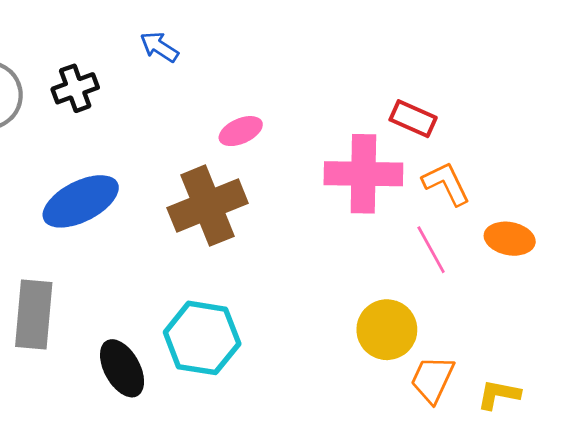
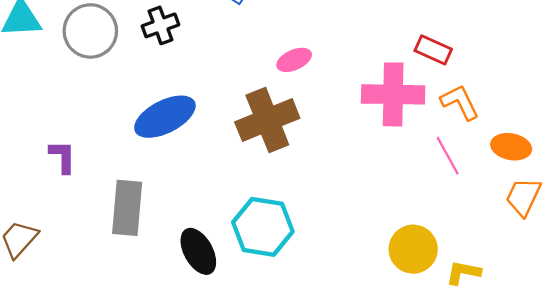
yellow circle: (387, 330) -> (413, 249), moved
orange trapezoid: (432, 379) -> (523, 197), moved
yellow L-shape: (499, 395) -> (463, 273), moved

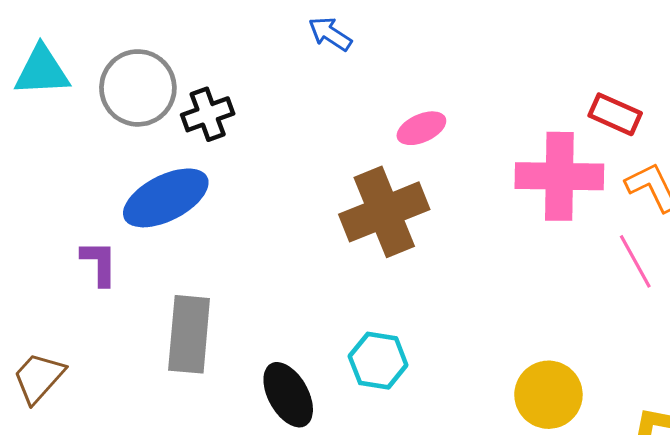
black cross: (160, 25) -> (208, 114), moved
blue ellipse: (165, 117) -> (166, 198), moved
cyan hexagon: (263, 227) -> (378, 361), size x0.7
yellow circle: (413, 249) -> (548, 395), moved

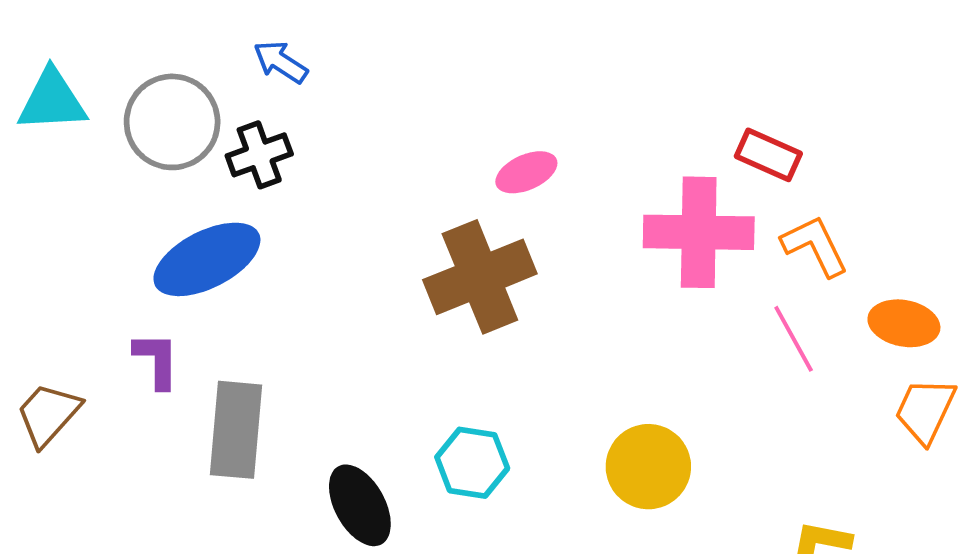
blue arrow: (330, 34) -> (281, 62), moved
purple L-shape: (99, 263) -> (157, 360), moved
brown trapezoid: (39, 378) -> (48, 414), moved
yellow circle: (548, 395) -> (648, 467), moved

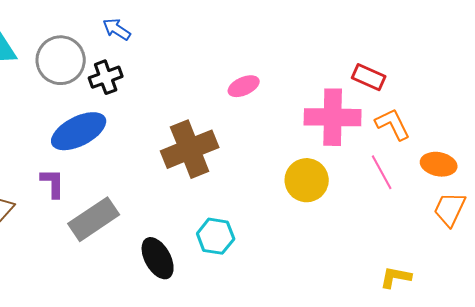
brown cross: (480, 277) -> (190, 149), moved
gray rectangle: (236, 430) -> (94, 219), turned 51
yellow circle: (648, 467) -> (307, 180), moved

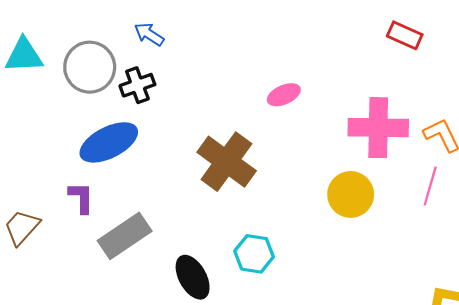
red rectangle: (369, 77) -> (405, 35), moved
brown cross: (190, 149) -> (227, 162), turned -32
pink line: (382, 172) -> (430, 186), turned 45

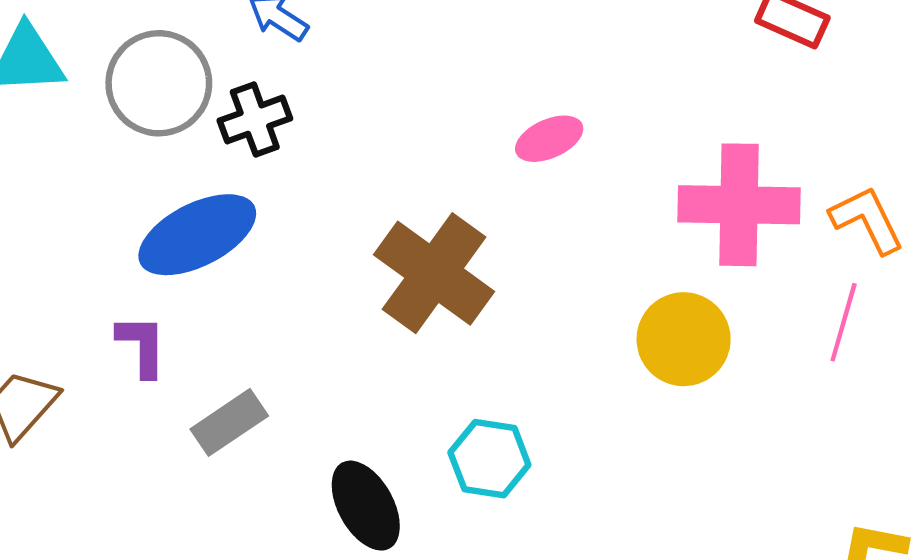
gray rectangle: (125, 236) -> (229, 422), size x0.7

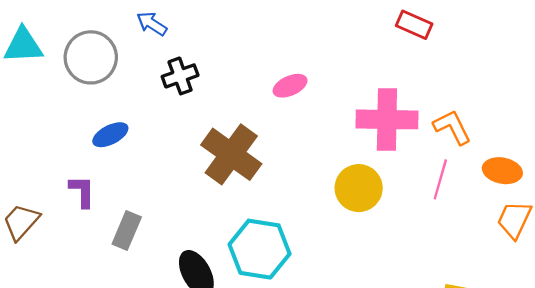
black cross: (255, 120) -> (180, 76), moved
blue ellipse: (197, 235) -> (110, 135), size x0.6
gray rectangle: (229, 422) -> (127, 231), turned -33
cyan hexagon: (489, 459) -> (260, 249), size x1.5

